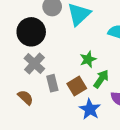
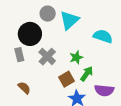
gray cross: (34, 64) -> (47, 57), moved
gray rectangle: (52, 83) -> (19, 55), moved

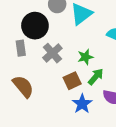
brown semicircle: (24, 88) -> (23, 86), size x1.5

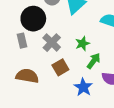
brown square: (72, 81) -> (60, 67), moved
brown semicircle: (23, 86) -> (27, 76), turned -35

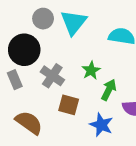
brown square: (60, 67) -> (69, 105), turned -35
brown semicircle: (27, 76) -> (29, 123), turned 35

